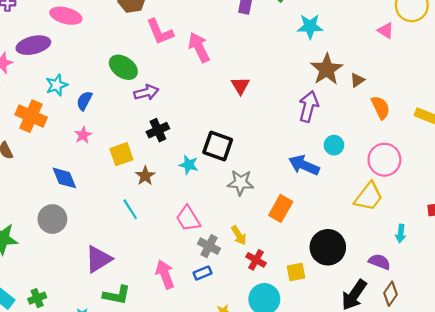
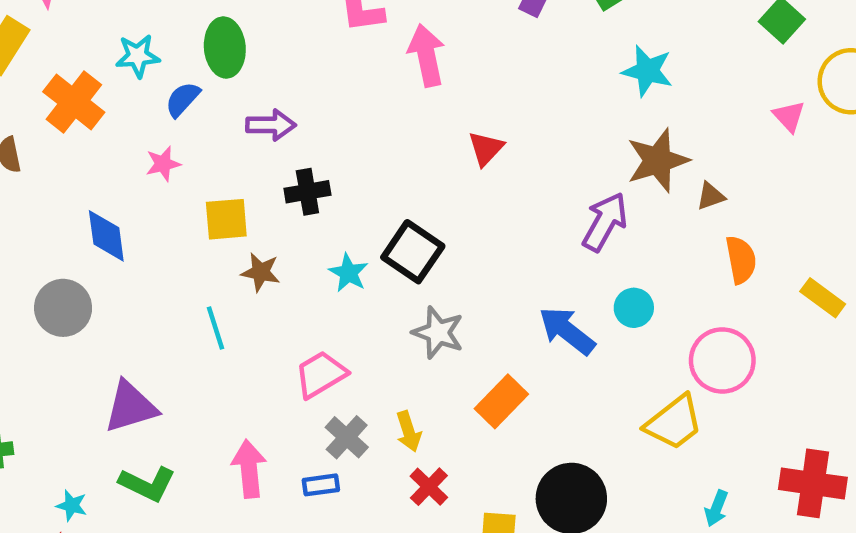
green ellipse: (123, 67) -> (225, 48), moved, turned 36
purple arrow: (146, 92) -> (271, 125), moved
brown star: (145, 176) -> (261, 272), turned 30
pink trapezoid: (188, 219) -> (321, 374), turned 76

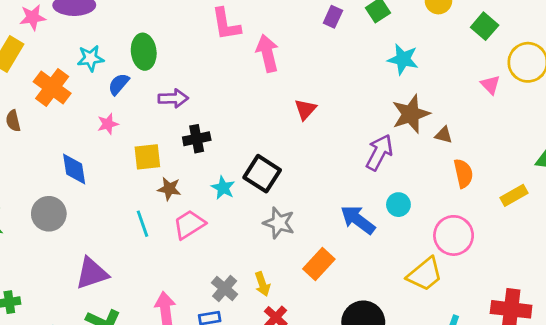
brown triangle: (711, 196) -> (444, 135), turned 36
yellow rectangle: (823, 298) -> (514, 195), turned -64
pink trapezoid: (321, 374) -> (189, 224), moved

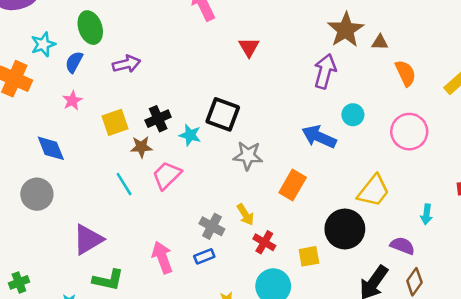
black cross: (197, 139) -> (158, 119), moved
yellow trapezoid: (425, 274) -> (373, 191), moved

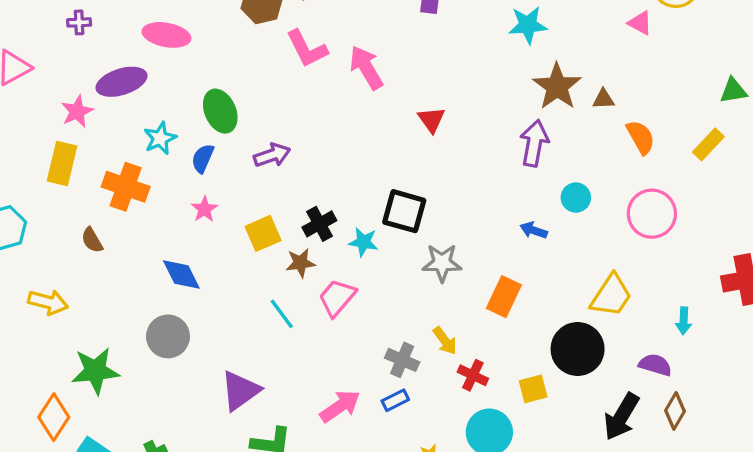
blue arrow: (319, 137) -> (534, 230), size x0.6
pink arrow: (162, 257) -> (340, 406), turned 80

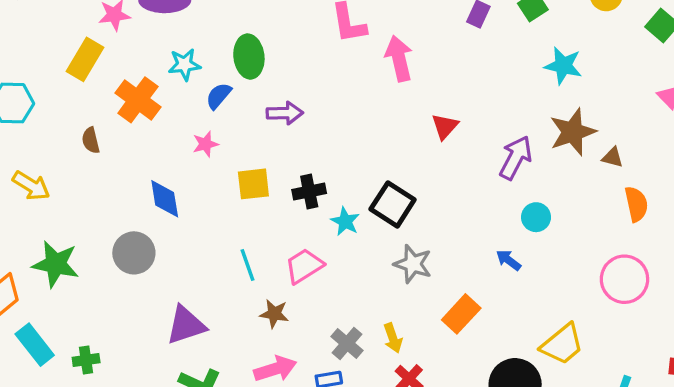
purple arrow: (534, 143) -> (516, 158), moved
cyan circle: (576, 198) -> (536, 217), moved
brown star: (300, 263) -> (274, 314), moved

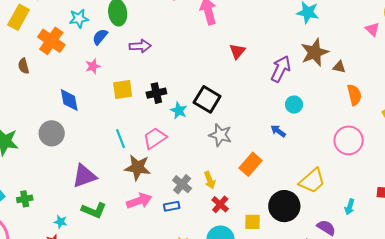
brown star: (274, 314) -> (138, 167), size x1.5

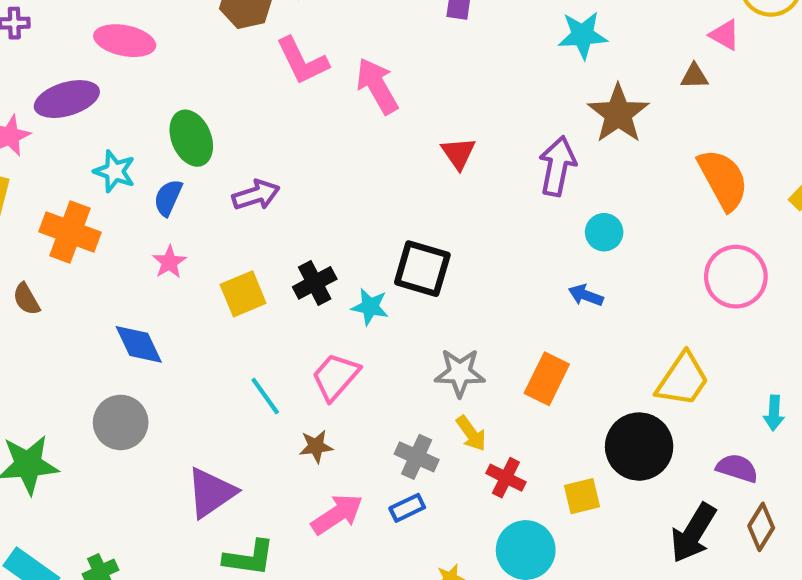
cyan star: (79, 19) -> (115, 171), turned -30
brown triangle: (339, 67) -> (694, 76), moved
orange semicircle: (354, 95) -> (723, 179), size x1.4
gray star: (220, 135) -> (460, 373), moved
brown star: (138, 167) -> (316, 446), size x0.6

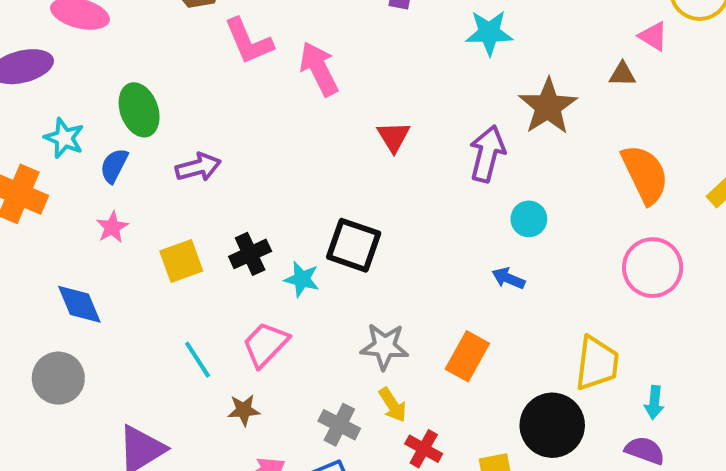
cyan star: (583, 35) -> (489, 33), moved
yellow trapezoid: (683, 380) -> (597, 363), turned -30
cyan arrow: (774, 413) -> (654, 402), moved

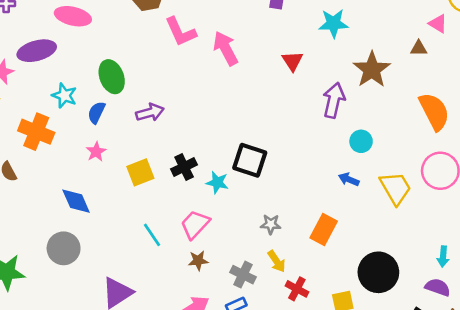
red triangle: (393, 137) -> (292, 61), moved
gray star: (384, 346) -> (271, 224), size x0.7
yellow trapezoid: (597, 363) -> (395, 188), moved, turned -36
brown star: (244, 410) -> (198, 261), moved

